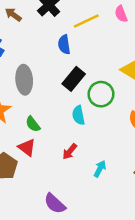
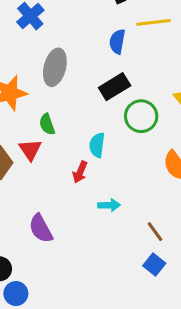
cyan semicircle: (78, 115) -> (97, 145), moved
red arrow: (70, 151) -> (80, 172), turned -35
cyan arrow: (100, 169) -> (109, 205), turned 42

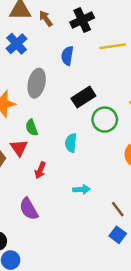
blue semicircle: (117, 42) -> (67, 56), moved
red arrow: (80, 172) -> (40, 170), moved

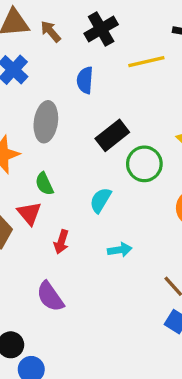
cyan semicircle: (71, 143) -> (100, 200), turned 30
cyan arrow: (81, 189) -> (120, 250), moved

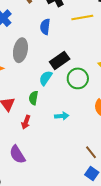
green semicircle: (44, 184) -> (33, 98), moved, turned 32
cyan semicircle: (100, 200) -> (46, 78), moved
cyan arrow: (120, 250) -> (62, 116), moved

